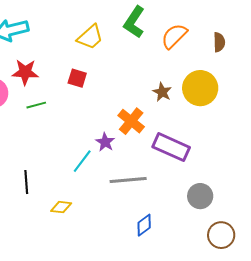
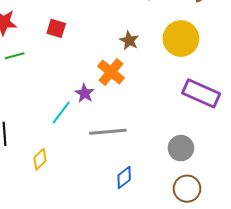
brown star: (162, 92) -> (129, 41), moved
purple rectangle: (171, 147) -> (201, 93), moved
yellow diamond: (61, 207) -> (40, 159), turned -50
brown circle: (221, 235) -> (187, 189), moved

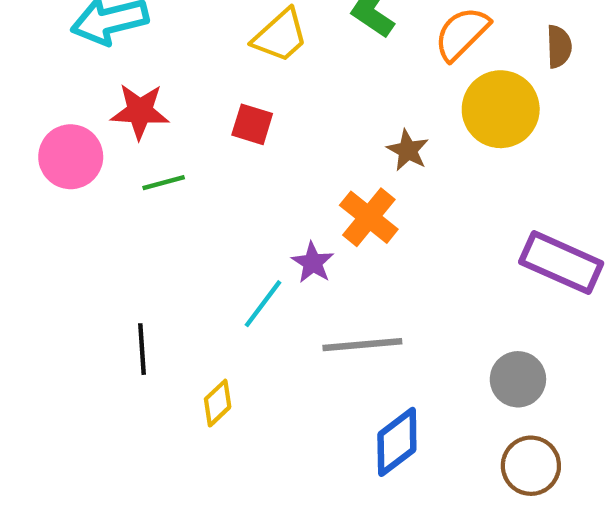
yellow circle: (181, 39) -> (501, 109), moved
blue diamond: (124, 177) -> (397, 442), size x1.4

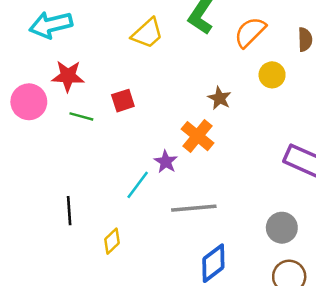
yellow circle: (501, 109) -> (272, 75), size x0.6
red square: (252, 124) -> (123, 101), moved, turned -35
green line: (164, 183) -> (81, 116), turned 30

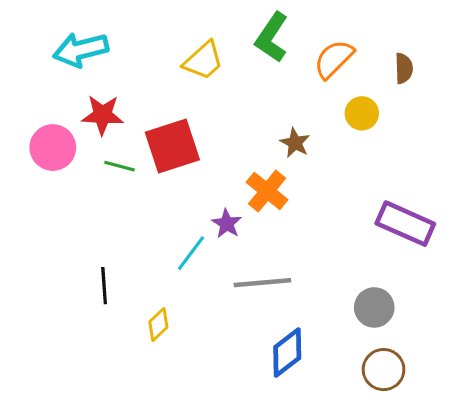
red square: (123, 101) -> (172, 146), size x1.8

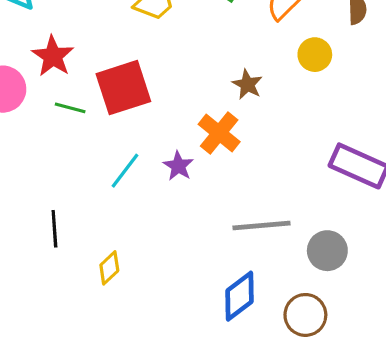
red star: (102, 115) -> (53, 56), turned 30
cyan line: (191, 253) -> (125, 171), moved
gray line: (262, 283) -> (261, 226), moved
brown circle: (384, 370) -> (305, 315), moved

